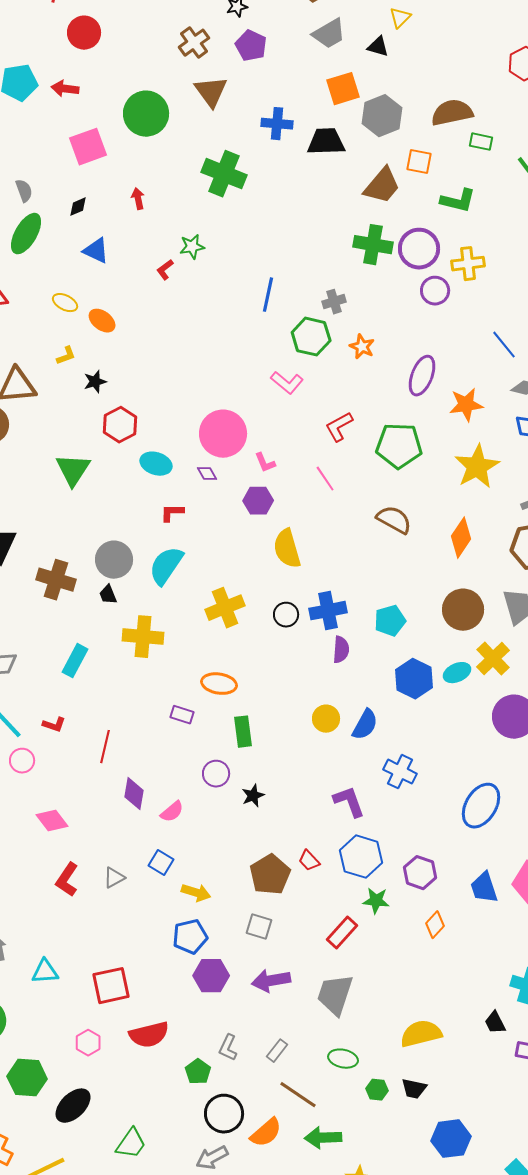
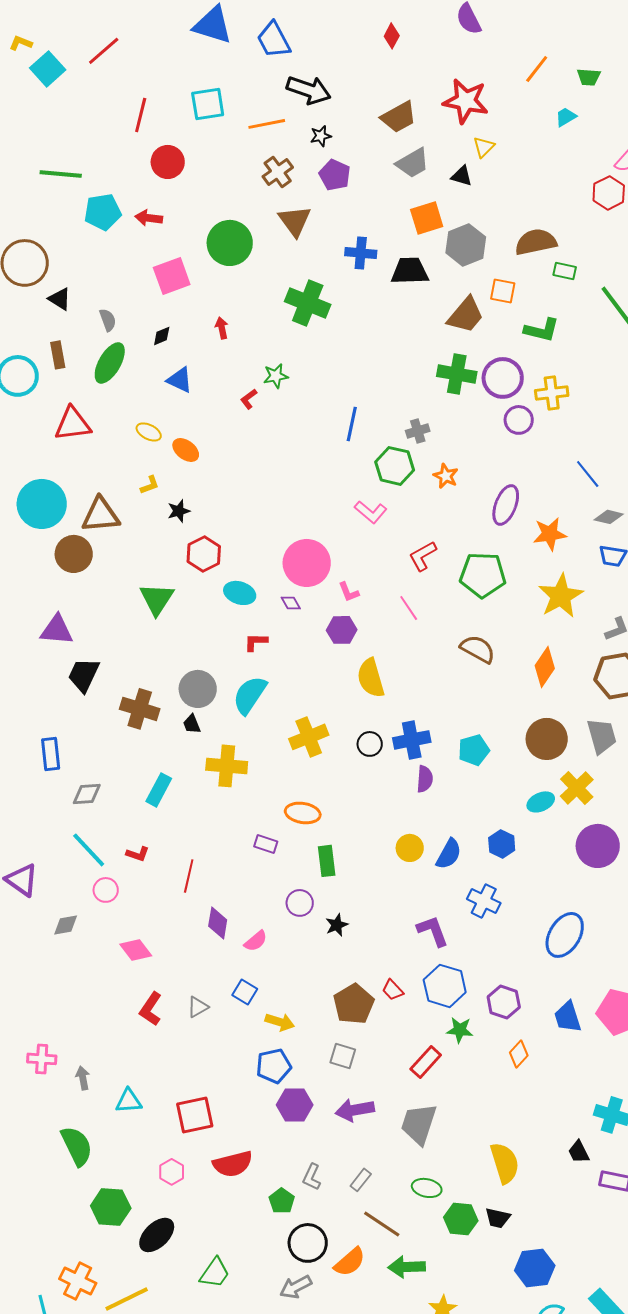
blue hexagon: (414, 679) -> (502, 844), moved, size x0.7
yellow semicircle: (421, 1034) -> (505, 1163), turned 87
green hexagon: (377, 1090) -> (461, 1219), size x1.5

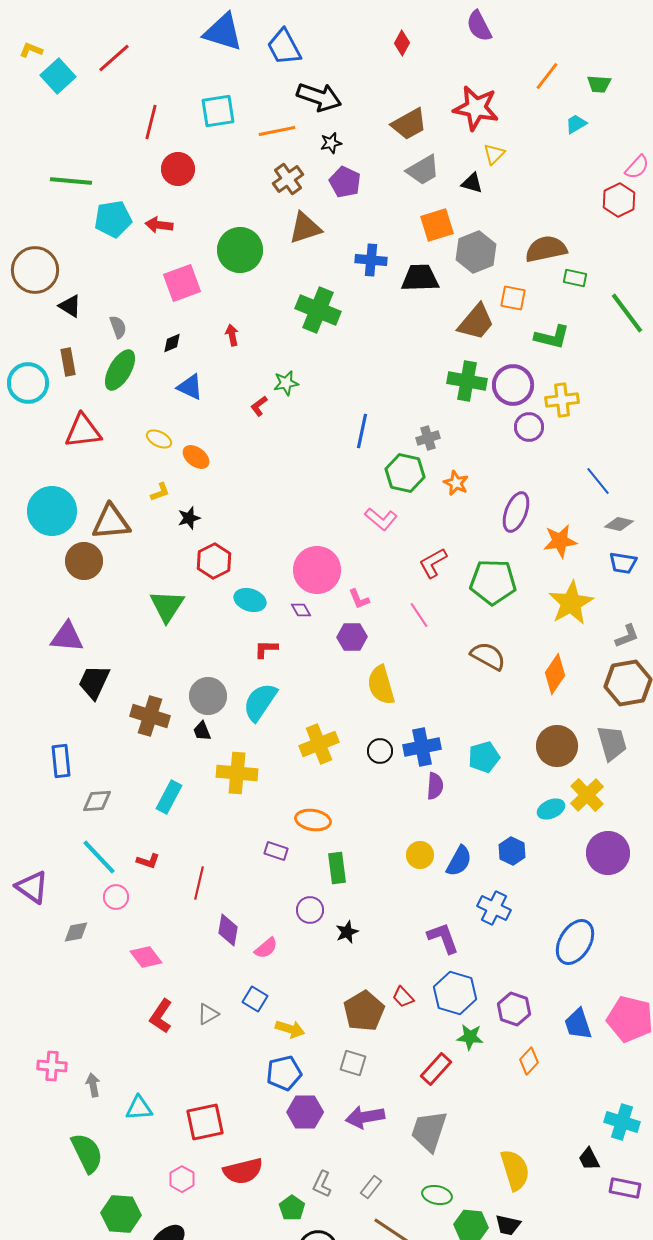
brown triangle: (295, 221) -> (305, 228), turned 48

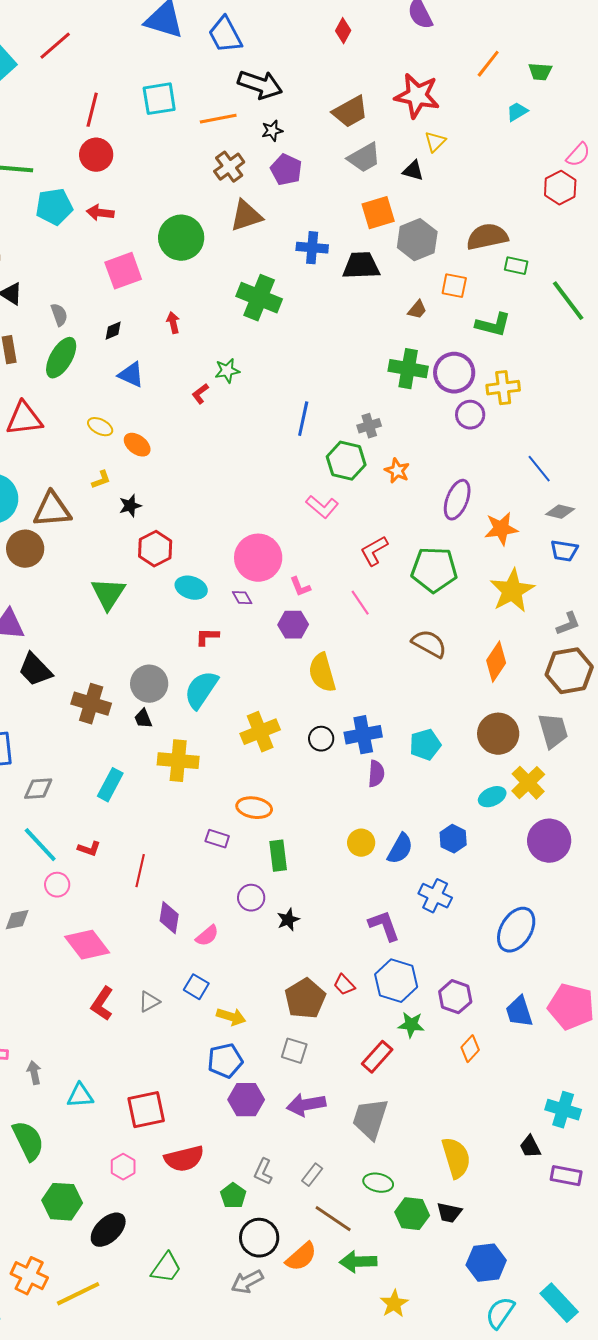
red circle: (178, 169) -> (96, 155), moved
brown trapezoid: (476, 322) -> (417, 310), size x0.5
black trapezoid: (94, 682) -> (35, 670), turned -69
pink diamond: (146, 957) -> (87, 945), size x1.4

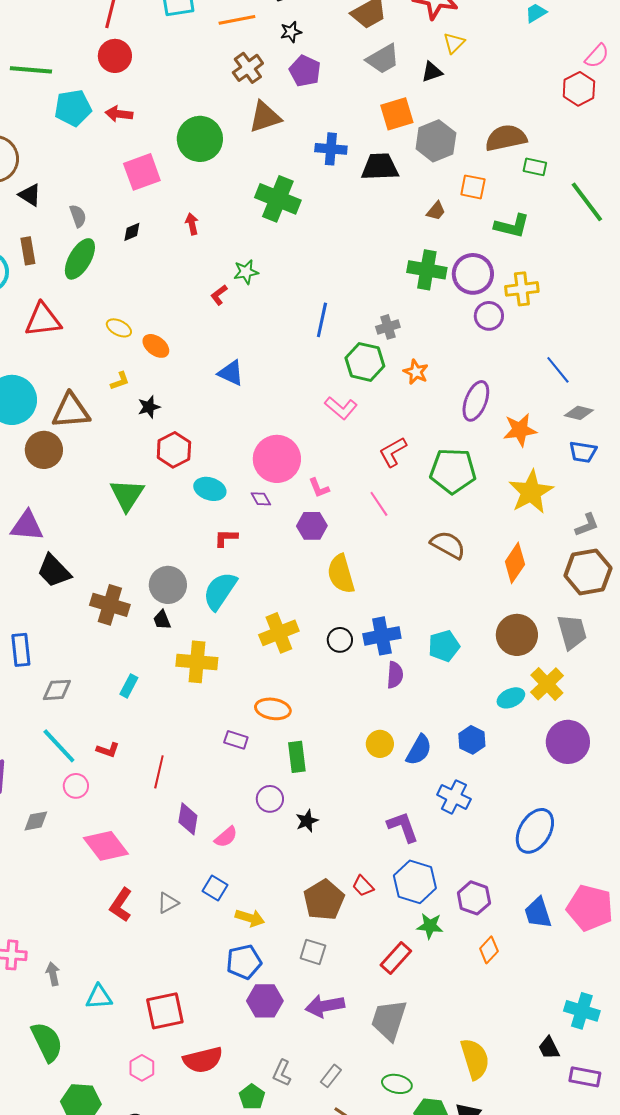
black triangle: (413, 171) -> (432, 72), turned -35
blue triangle: (131, 375) -> (231, 373), moved
cyan rectangle: (110, 785) -> (129, 686), size x0.7

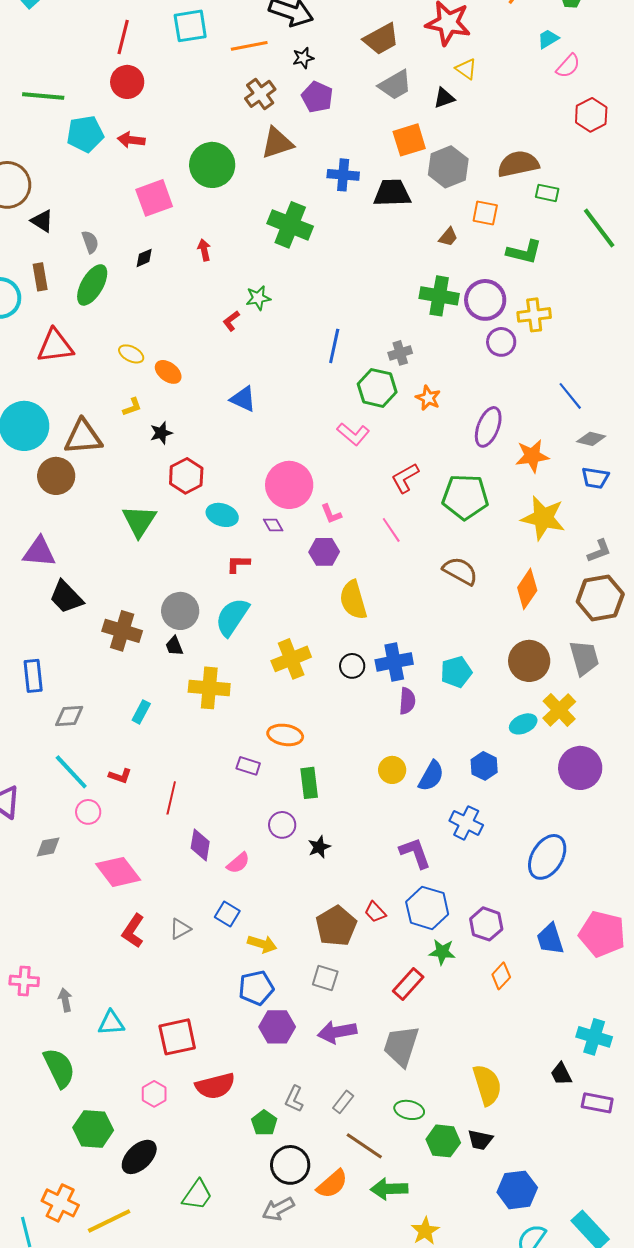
yellow triangle: (454, 43) -> (466, 69), turned -40
pink semicircle: (597, 56) -> (568, 66), moved
yellow star: (531, 492) -> (543, 518), turned -30

